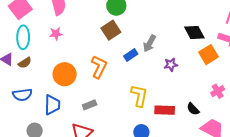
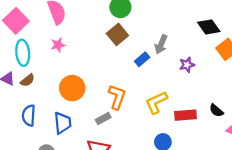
orange L-shape: (99, 67) -> (117, 97), moved
blue semicircle: (22, 95) -> (29, 115), turned 108
yellow L-shape: (139, 96) -> (156, 102), turned -120

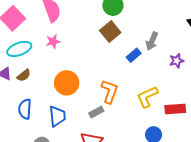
cyan ellipse: (23, 53) -> (19, 49), turned 75

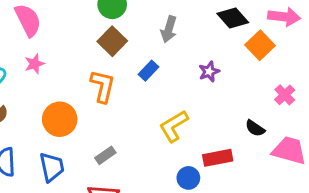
gray arrow: (152, 41) -> (169, 29), moved
orange L-shape: (110, 91) -> (103, 86), moved
red rectangle: (175, 109) -> (218, 158), moved

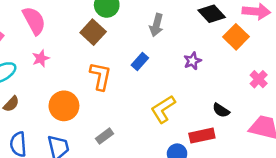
brown square: (112, 41) -> (93, 32), moved
black semicircle: (255, 128) -> (221, 110), moved

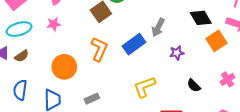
gray arrow: (156, 25) -> (158, 27), moved
blue rectangle: (140, 62) -> (134, 44), size x1.5
black semicircle: (221, 110) -> (194, 86), moved

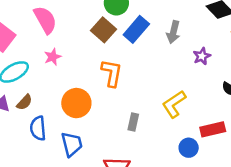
blue rectangle: (134, 44) -> (136, 29), moved
blue semicircle: (20, 90) -> (38, 128), moved
gray rectangle: (92, 99) -> (133, 122), moved, turned -40

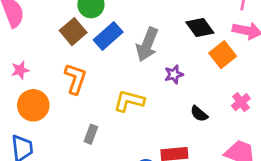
gray arrow: (173, 32) -> (147, 44), size x1.4
pink star: (53, 57) -> (20, 70), moved
yellow L-shape: (174, 104) -> (129, 101), moved, turned 40

